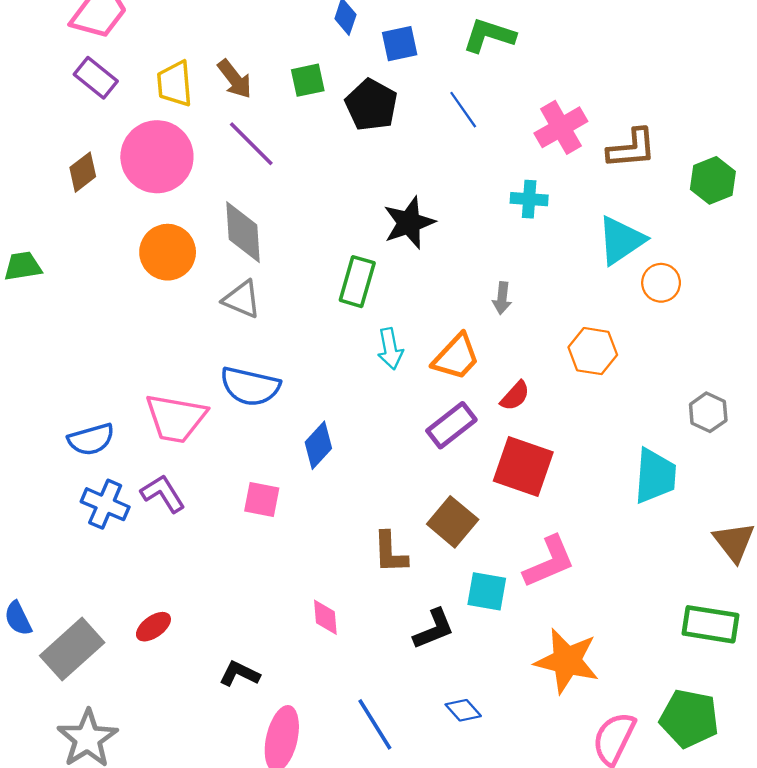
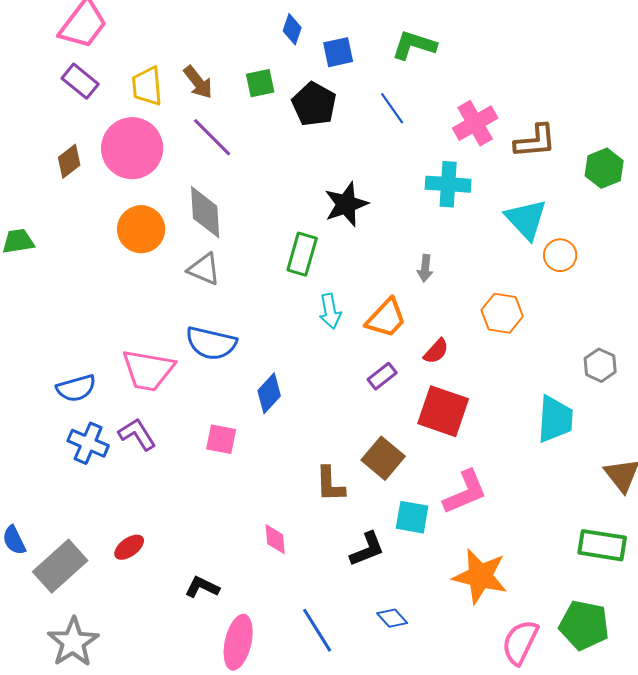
cyan cross: (529, 199) -> (448, 184), size x1.4
cyan triangle: (621, 240) -> (526, 219), turned -39
purple rectangle: (451, 425) -> (382, 376), size x0.7

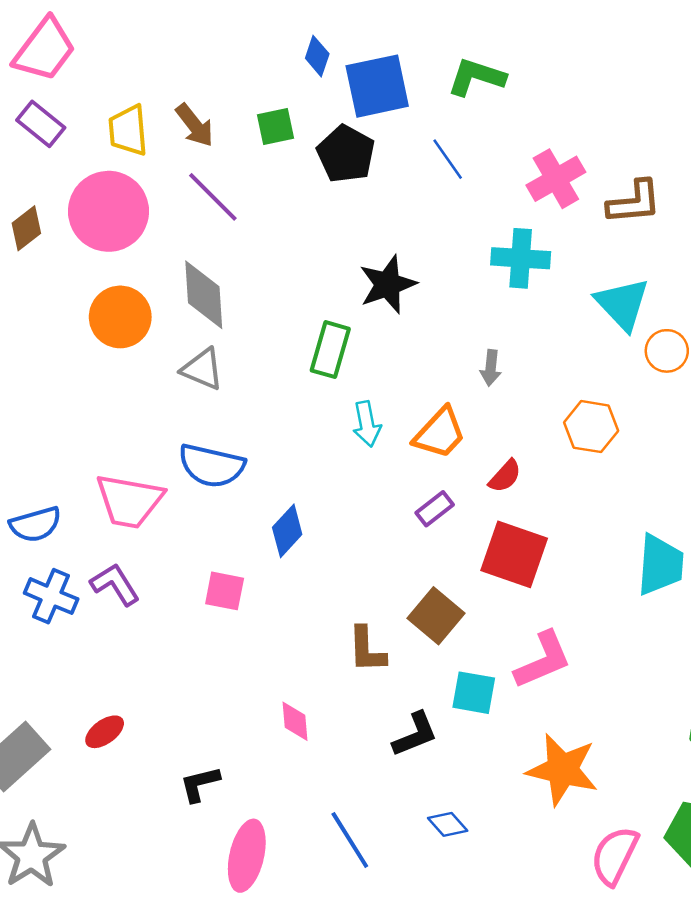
blue square: (338, 52) -> (377, 86), size x1.6
black L-shape: (202, 587) -> (200, 784), turned -40

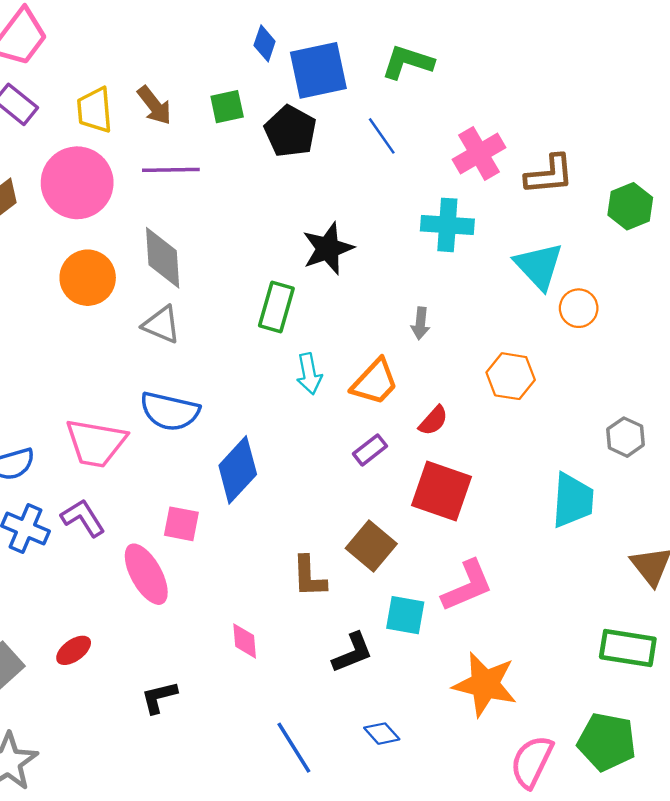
purple line: (213, 197) -> (171, 170), turned -46
blue diamond: (287, 531) -> (238, 470), size x1.4
pink ellipse: (247, 856) -> (146, 574), moved, turned -42

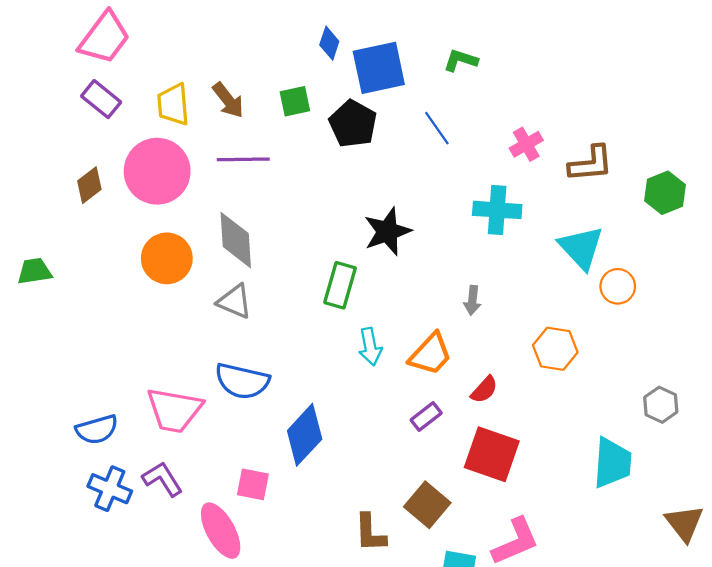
green L-shape: (408, 62) -> (461, 60), size x0.7
pink cross: (479, 153) -> (526, 144), size x0.7

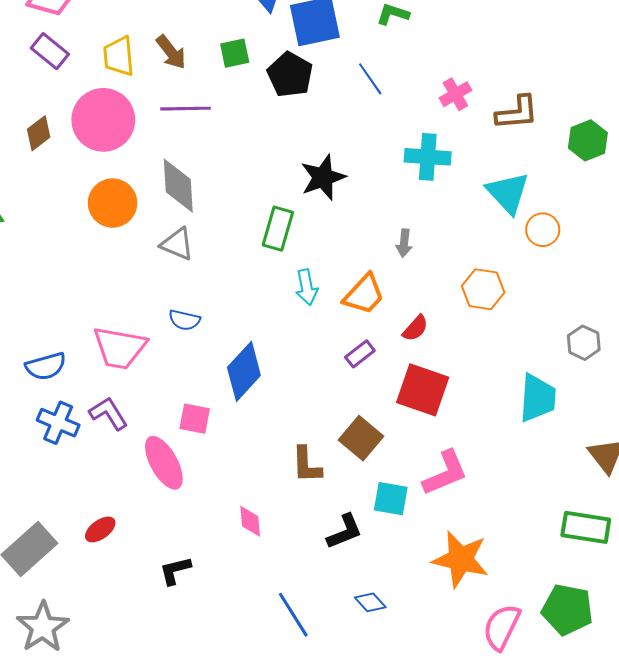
blue semicircle: (242, 381) -> (184, 320), size x0.6

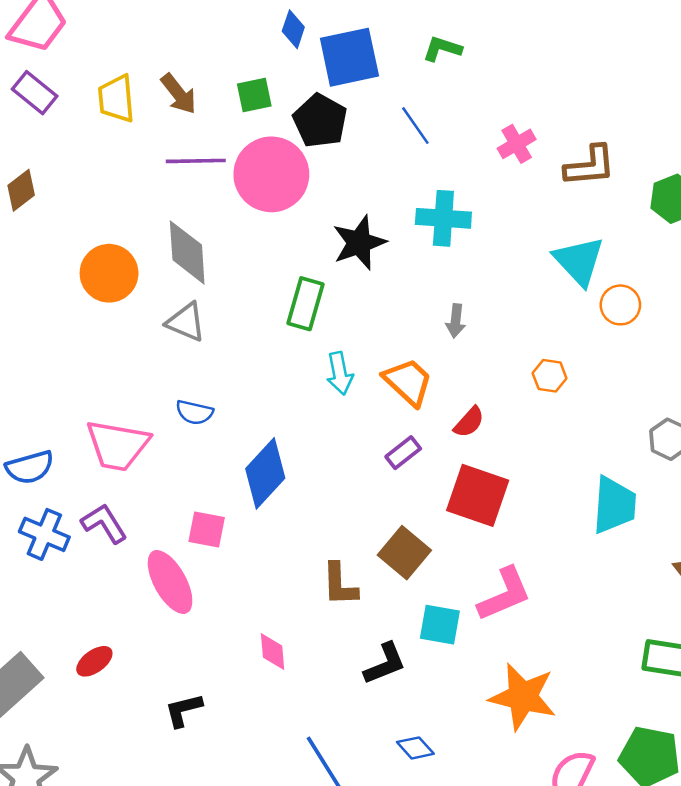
pink circle: (103, 120) -> (271, 174), moved
cyan cross: (428, 157) -> (443, 218), moved
orange hexagon: (483, 289) -> (550, 376), size x0.7
orange trapezoid: (364, 294) -> (408, 382), turned -90

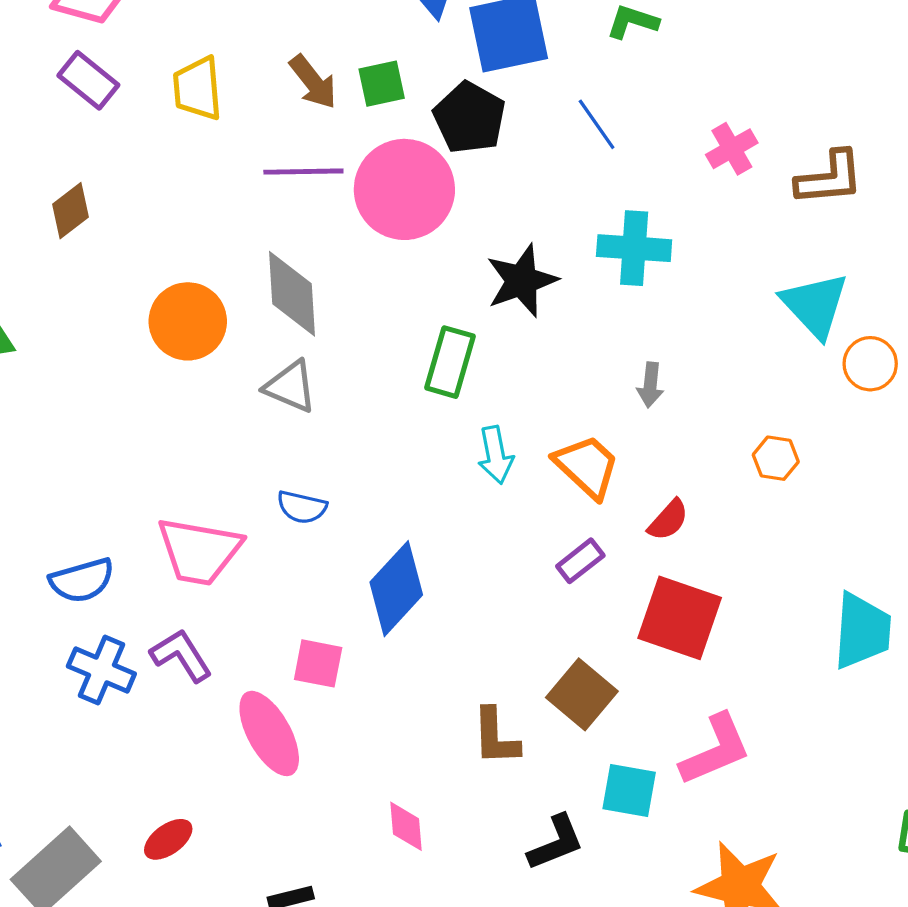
brown arrow: (179, 94) -> (313, 82), moved

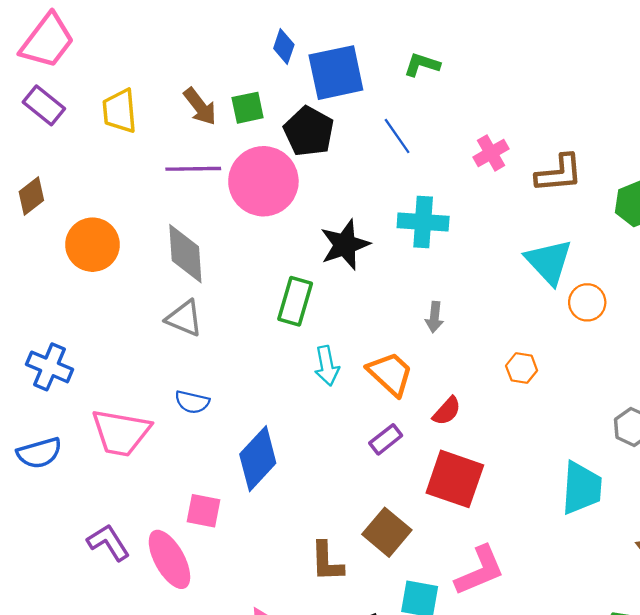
orange circle: (188, 321) -> (92, 245), moved
purple L-shape: (181, 655) -> (108, 542), moved
blue cross: (101, 670) -> (49, 367), moved

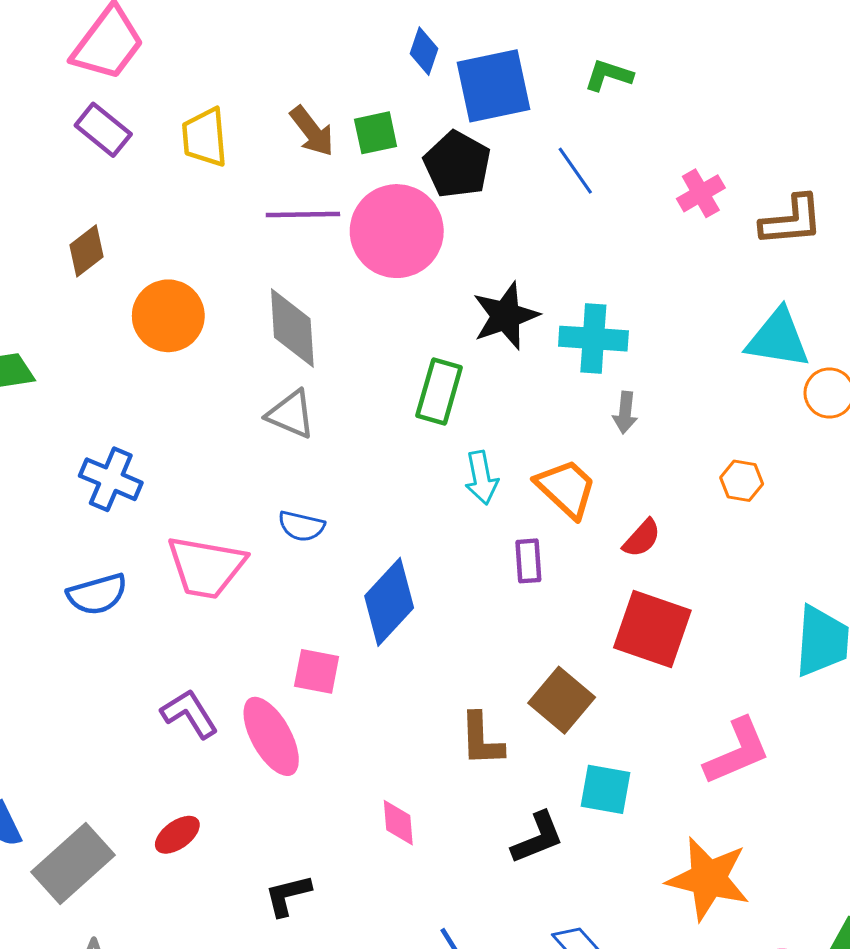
cyan cross: (423, 222) -> (593, 339), moved
cyan triangle: (549, 262) -> (778, 339), turned -38
purple rectangle: (386, 439) -> (528, 561), moved, turned -56
pink L-shape: (480, 571) -> (737, 752), moved

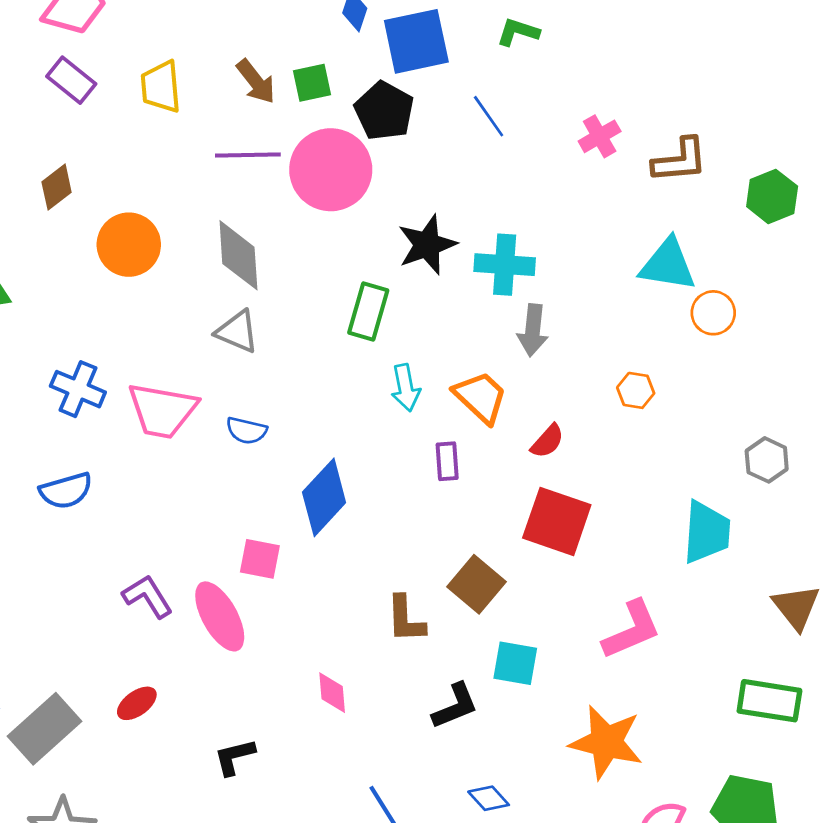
gray arrow: (625, 413) -> (533, 330), size x1.4
pink trapezoid: (206, 567) -> (162, 410), moved

